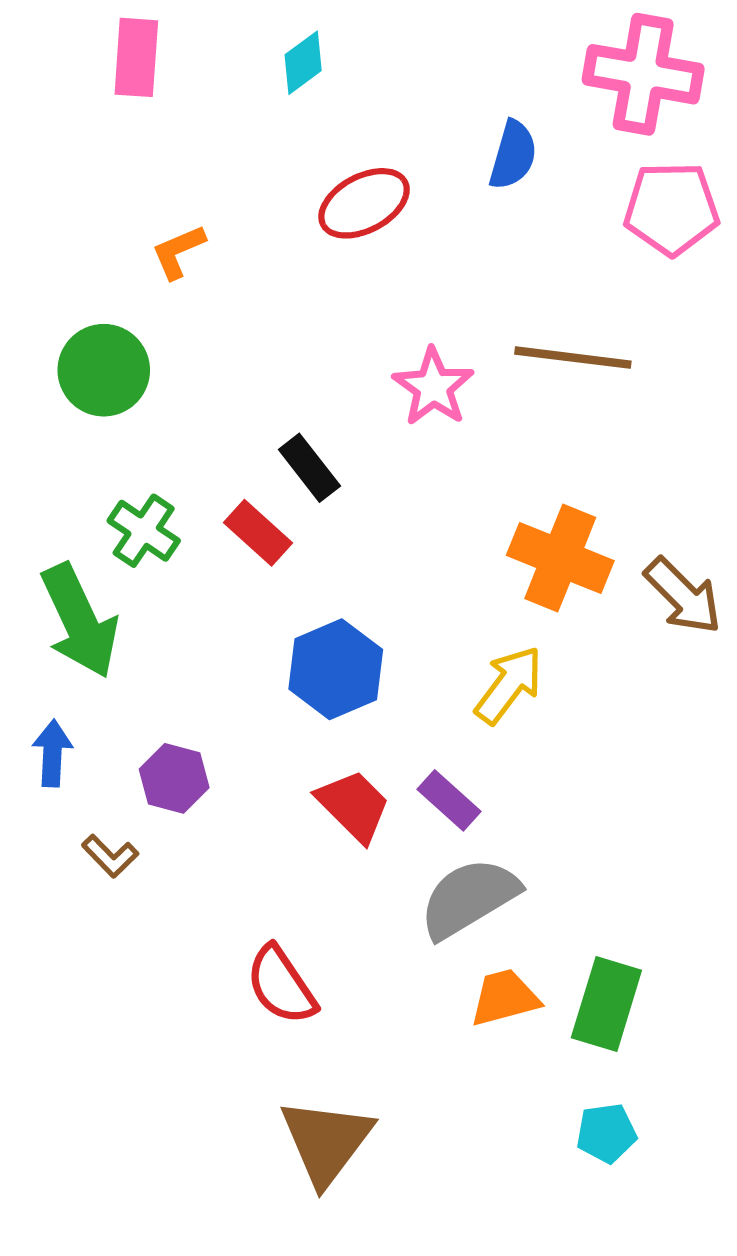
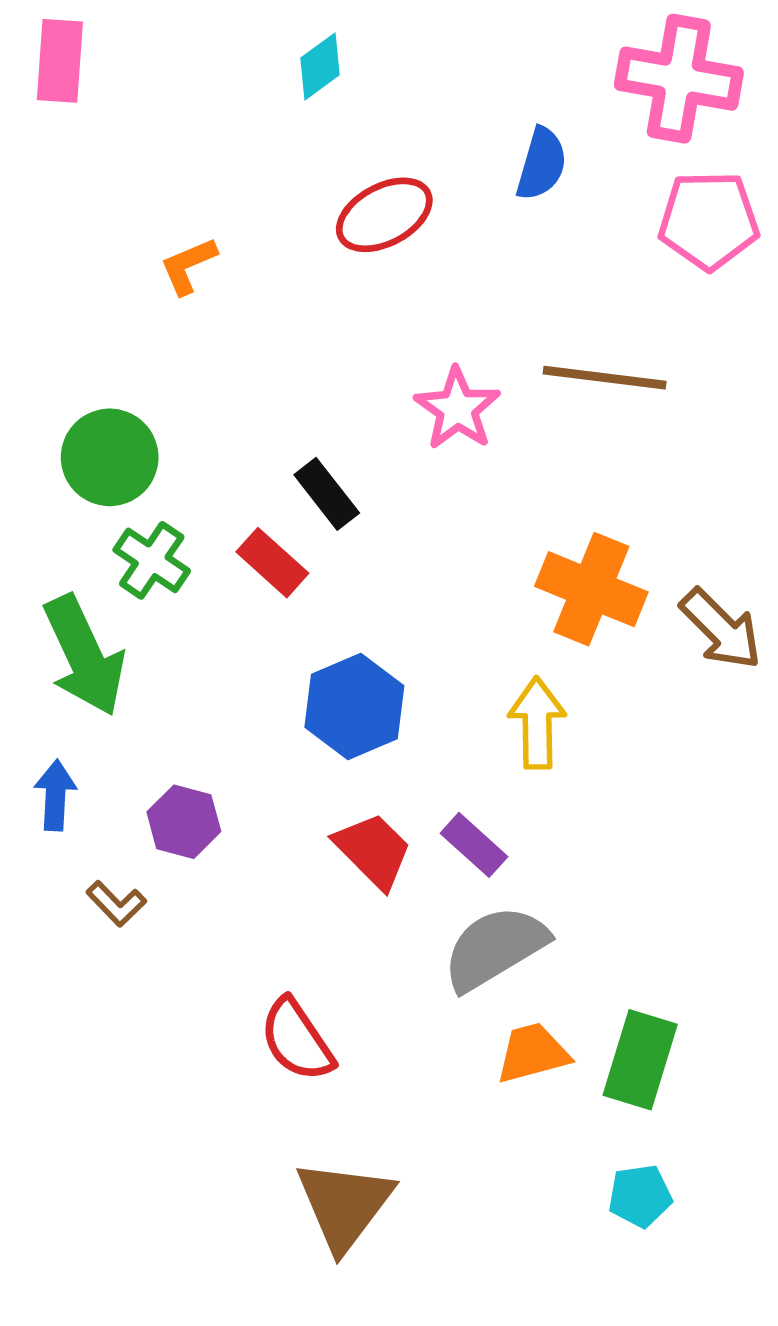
pink rectangle: (136, 57) -> (60, 61), moved
green circle: (104, 370) -> (110, 457), moved
yellow arrow: (509, 685) -> (537, 723), turned -38

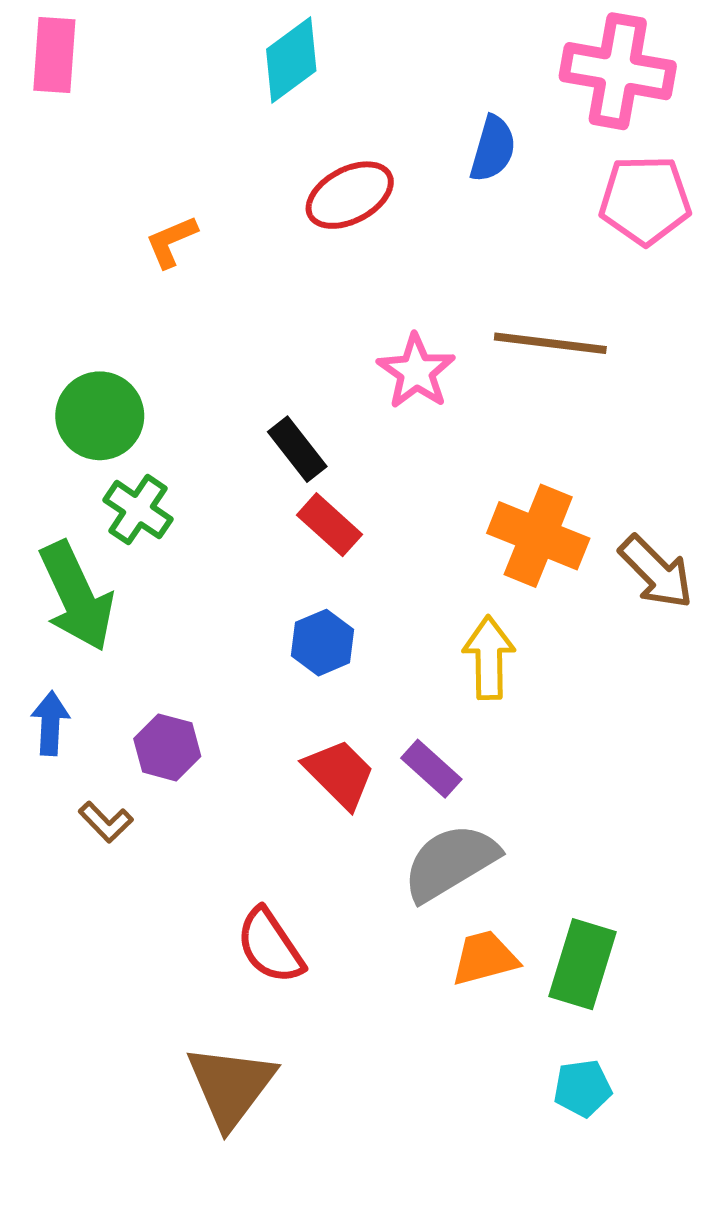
cyan diamond: (320, 66) -> (291, 60), size x1.4
red rectangle: (272, 563) -> (330, 525), moved
blue hexagon: (354, 707) -> (322, 643), size x0.7
brown triangle: (344, 1205) -> (231, 1086), moved

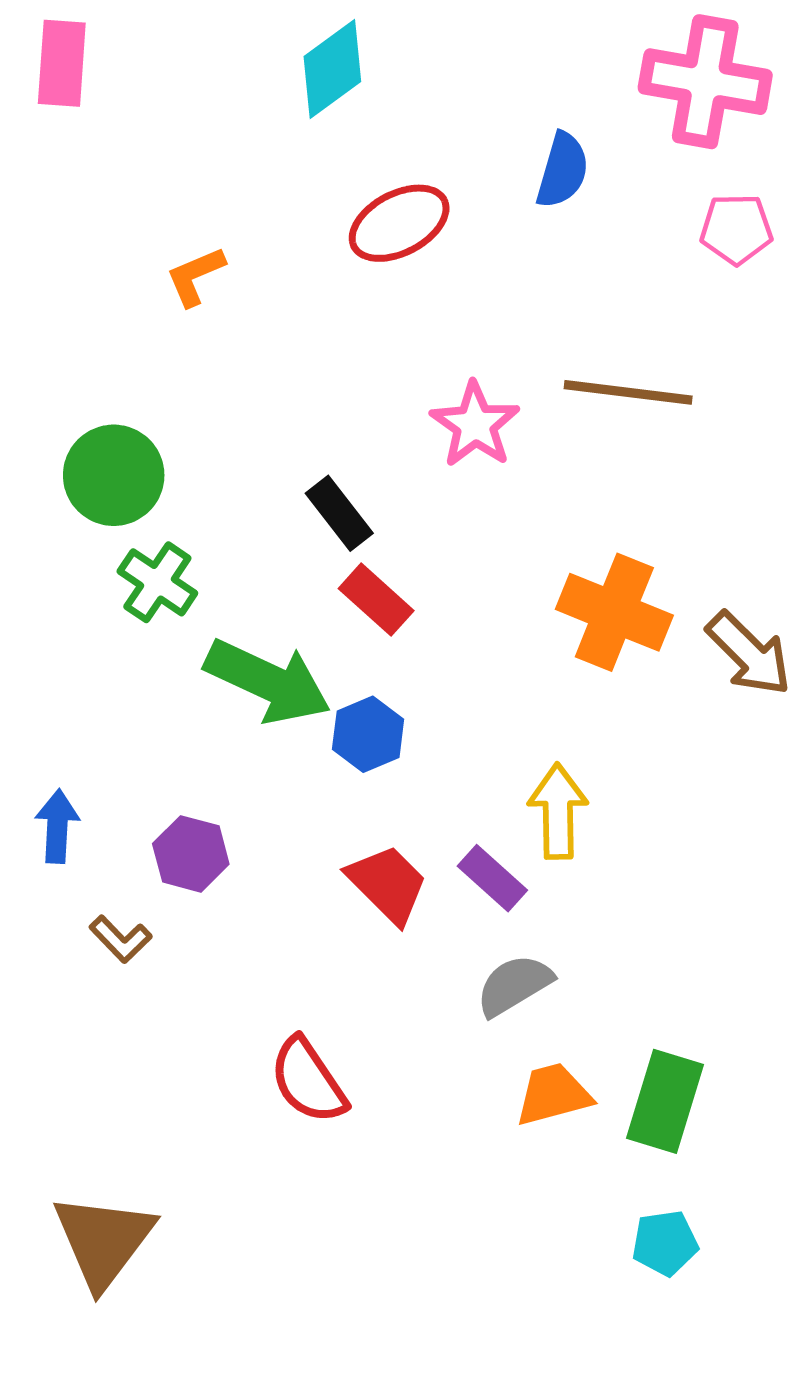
pink pentagon: (645, 200) -> (736, 229), size x0.7
green arrow: (77, 596) -> (268, 681), moved, turned -40
yellow arrow: (489, 658) -> (558, 811), moved
gray semicircle: (450, 862) -> (514, 985), size x0.7
brown triangle: (231, 1086) -> (103, 1241), moved

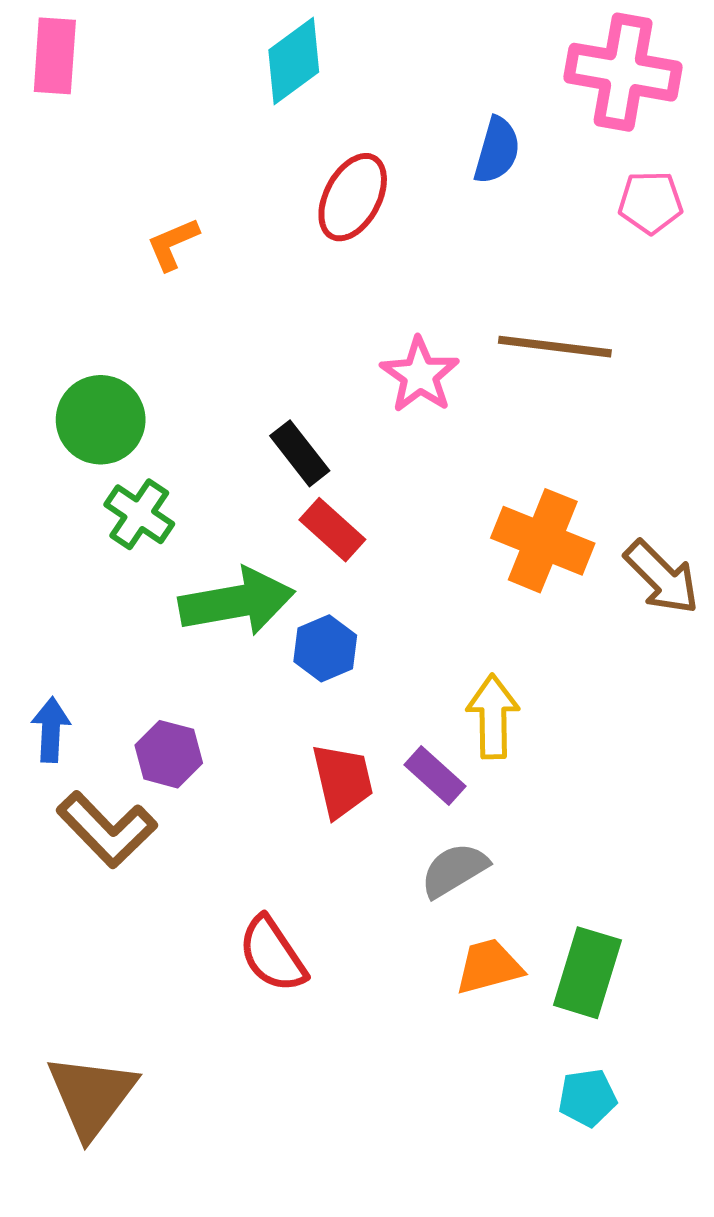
red ellipse: (399, 223) -> (353, 197), turned -34
green arrow: (268, 681) -> (237, 602), turned -35
red trapezoid: (388, 884) -> (342, 781), turned 32
brown L-shape: (121, 939) -> (107, 829), size x1.8

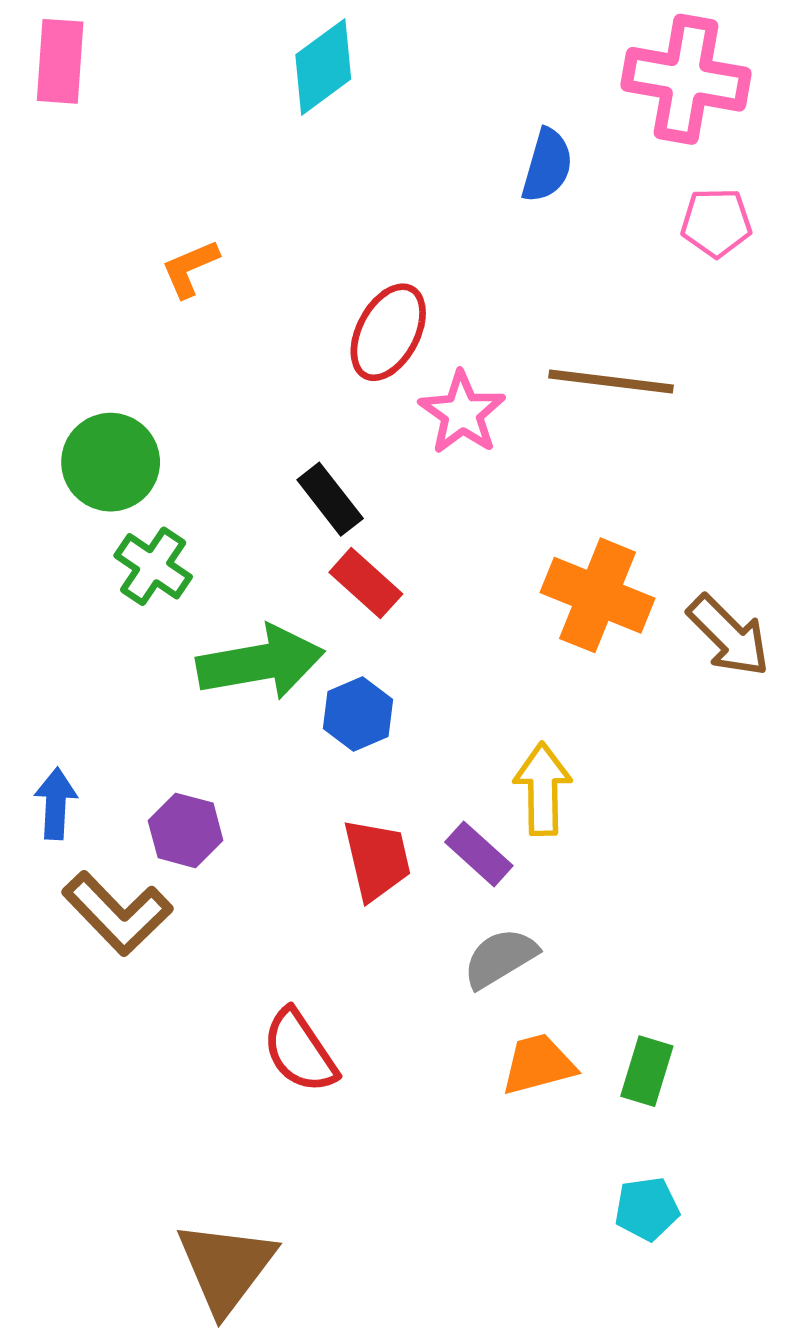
red ellipse: (353, 197) -> (388, 332), moved
green rectangle: (587, 973) -> (647, 1071), size x0.7
brown triangle: (91, 1096) -> (226, 1267), moved

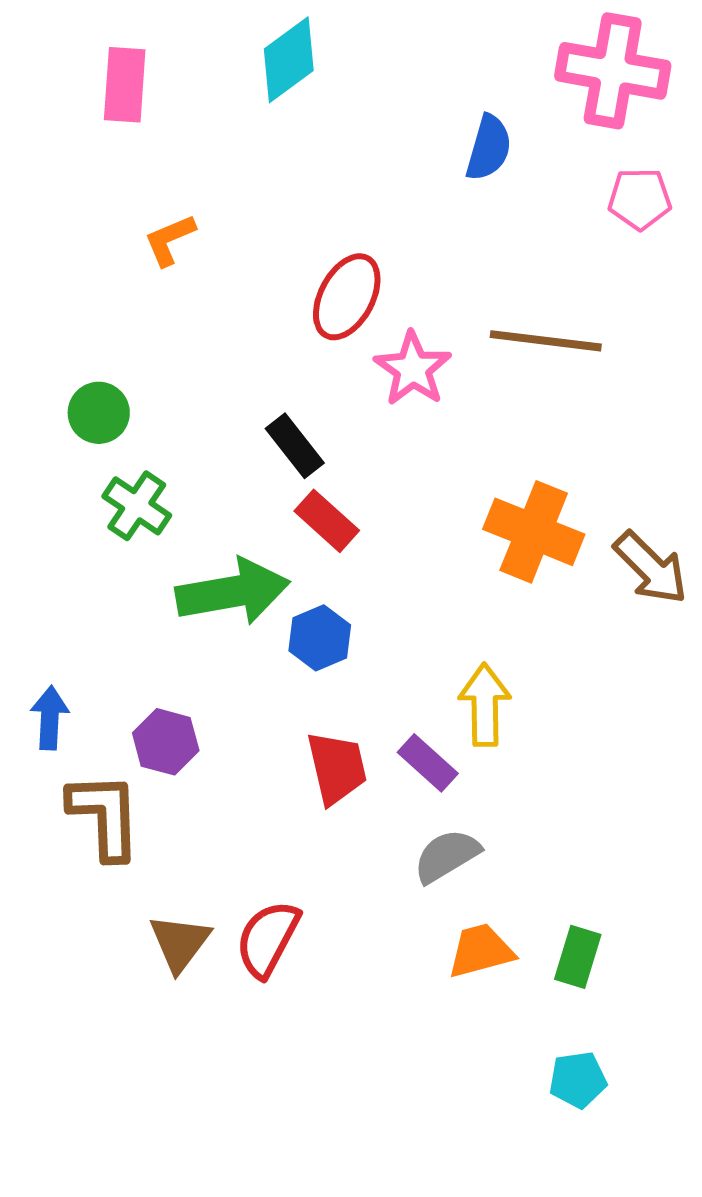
pink rectangle: (60, 61) -> (125, 85), moved
green circle: (111, 462) -> (99, 413), size x0.7
brown L-shape: (117, 913) -> (105, 816), turned -138
red semicircle: (300, 1051) -> (268, 939), turned 62
brown triangle: (226, 1267) -> (180, 943), moved, size x0.7

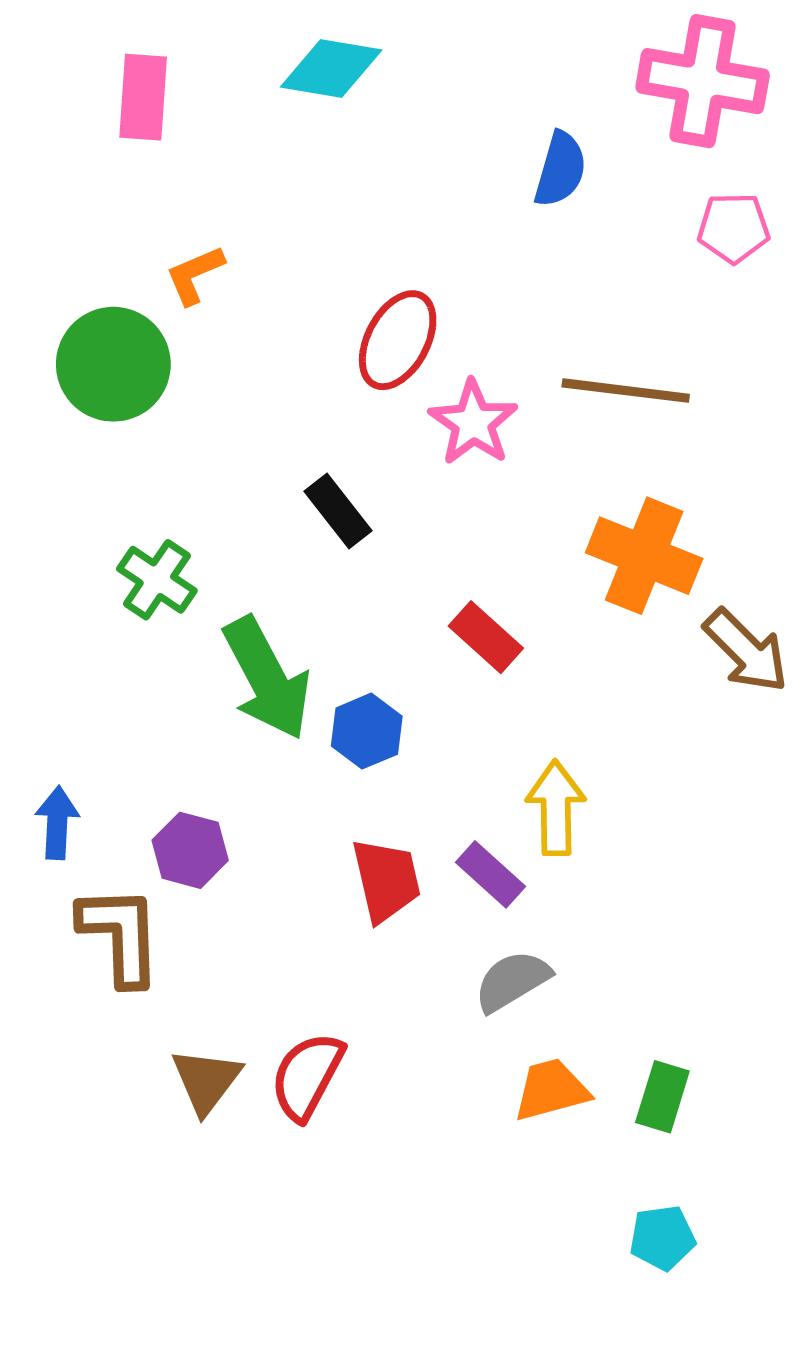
cyan diamond: (289, 60) -> (331, 68), turned 46
green circle: (99, 413) -> (113, 364), moved, size x1.6
red rectangle: (327, 521) -> (486, 637), moved
orange cross: (534, 532) -> (644, 556), moved
green arrow: (233, 592) -> (267, 678), turned 72

